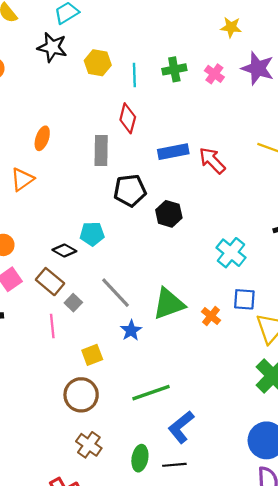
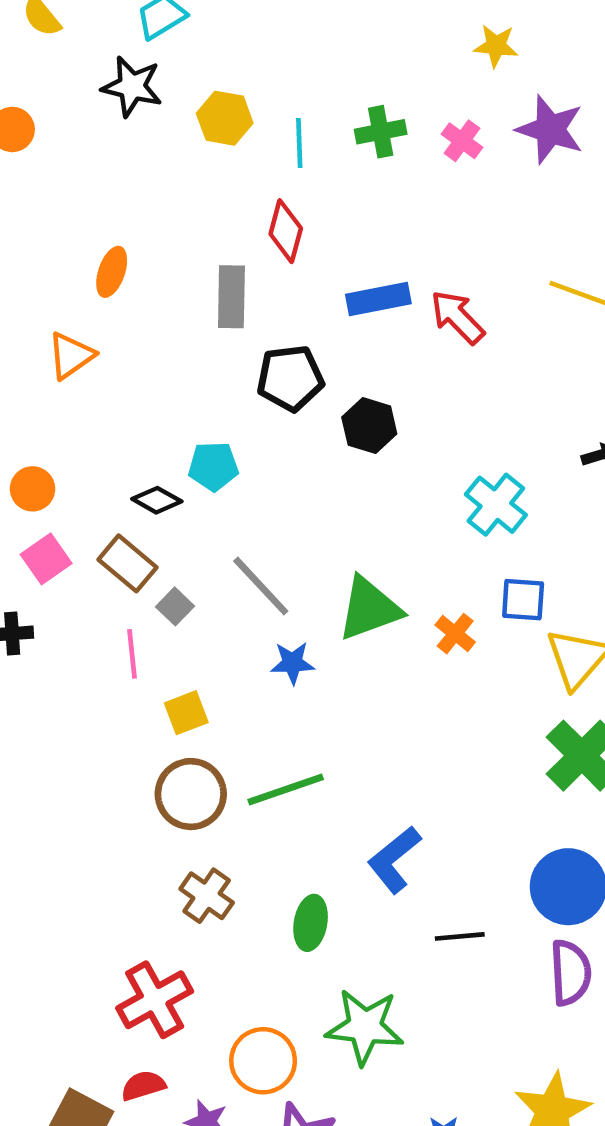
blue star: (131, 330) -> (292, 663), turned 30
yellow square: (92, 355) -> (186, 713), moved
green line: (151, 393) -> (286, 789), moved
black line: (174, 465) -> (460, 936), moved

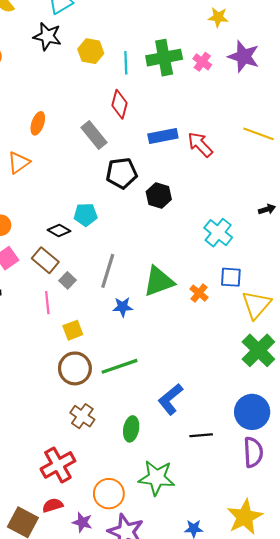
green cross: (381, 132) -> (164, 58), size x1.5
gray rectangle: (231, 297) -> (94, 135), turned -40
gray line: (261, 586) -> (108, 271), turned 60

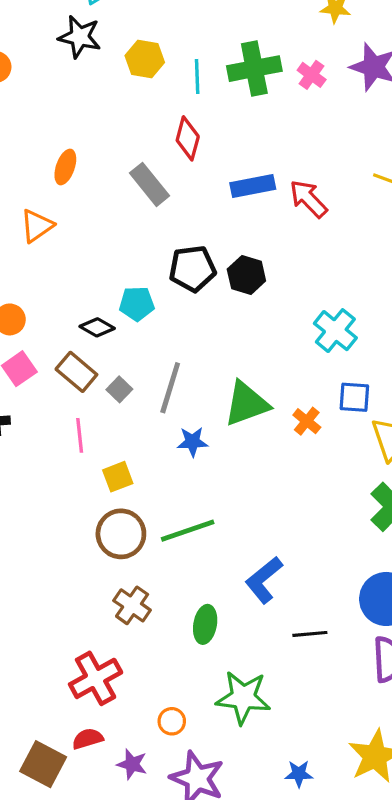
black pentagon: (122, 173) -> (192, 269), moved
gray square: (67, 280) -> (119, 389), moved
orange circle: (109, 494) -> (172, 721), size x0.6

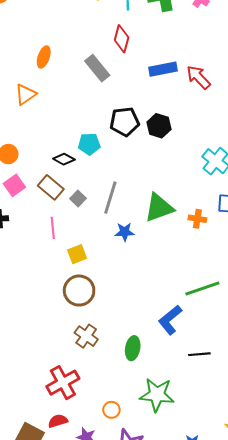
orange cross: (307, 421) -> (197, 219), turned -30
green line: (188, 531) -> (202, 289), moved

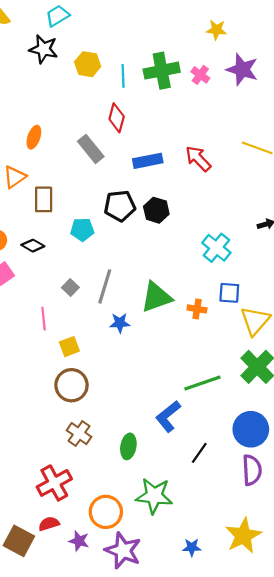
blue rectangle: (163, 69) -> (148, 161), moved
black diamond: (64, 159) -> (33, 246), moved
brown rectangle: (51, 187) -> (44, 199), moved, turned 50
black line: (199, 354) -> (199, 453), turned -50
orange circle: (111, 410) -> (106, 512), size x1.8

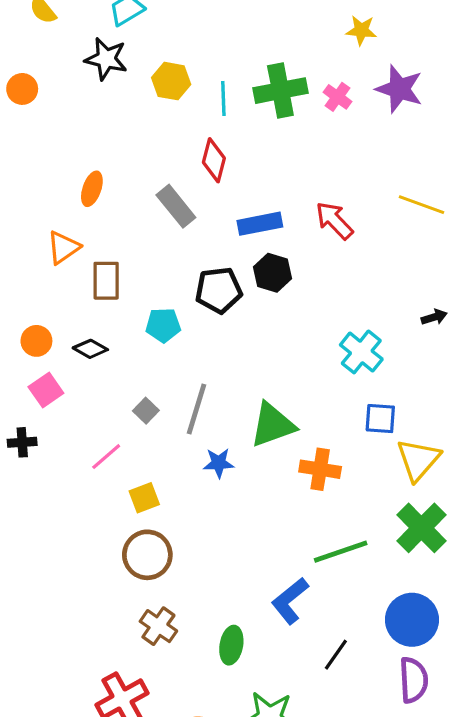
black hexagon: (156, 210) -> (273, 273), moved
orange cross: (197, 309) -> (320, 469), moved, size x1.4
pink line: (44, 319) -> (106, 457), turned 55

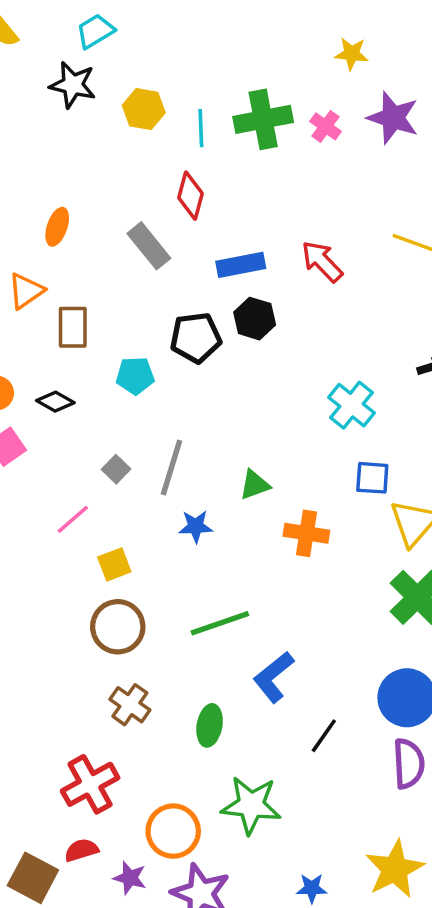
green triangle: (273, 425) -> (255, 485), size x0.6
green line: (341, 552) -> (220, 623), moved

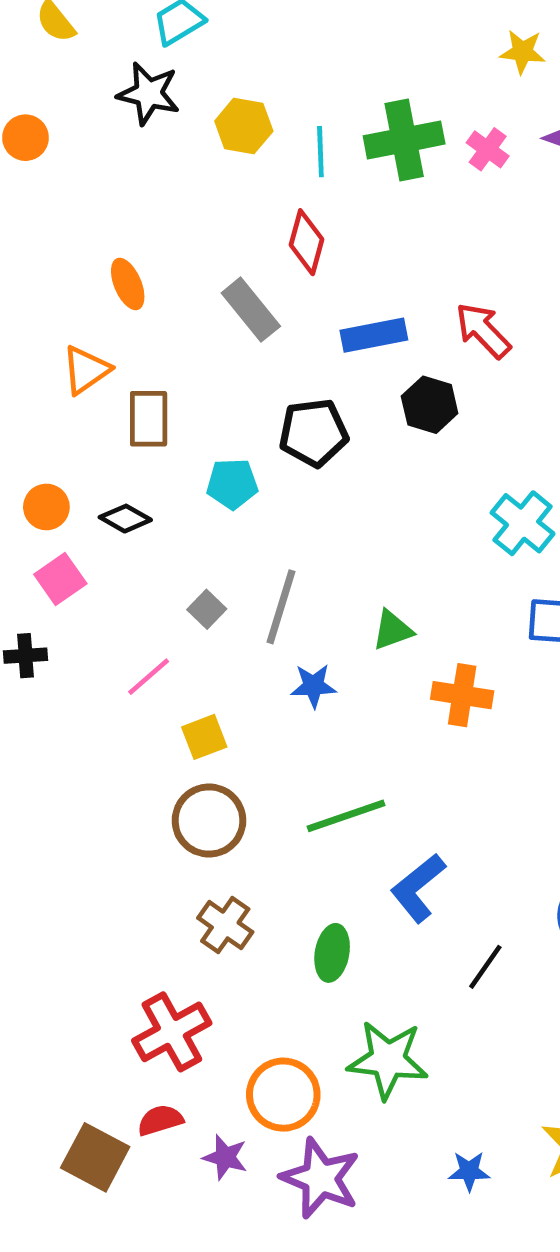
orange ellipse: (57, 227) -> (128, 284), turned -42
black hexagon: (255, 319) -> (430, 405), moved

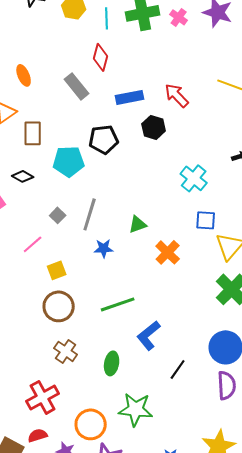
cyan pentagon: (232, 484) -> (69, 161), size x1.4
orange cross: (462, 695) -> (168, 252), turned 35

